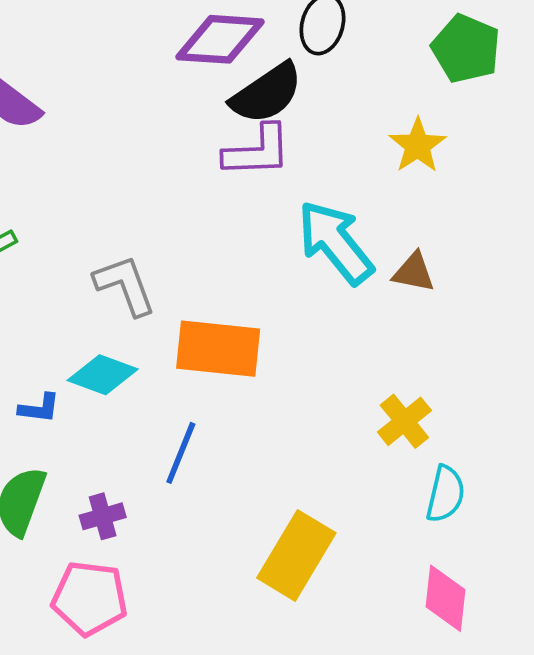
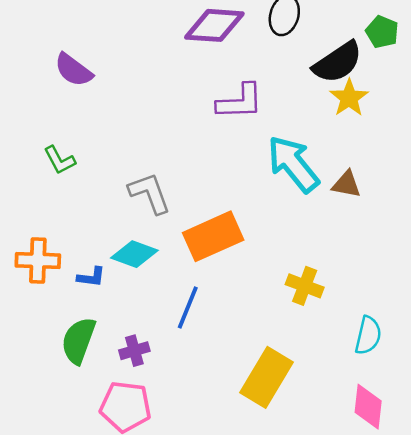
green pentagon: (466, 49) -> (382, 32), size x0.7
black semicircle: (267, 93) -> (338, 62), moved
orange rectangle: (218, 349) -> (213, 236), turned -30
yellow cross: (404, 421) -> (305, 286), moved, turned -30

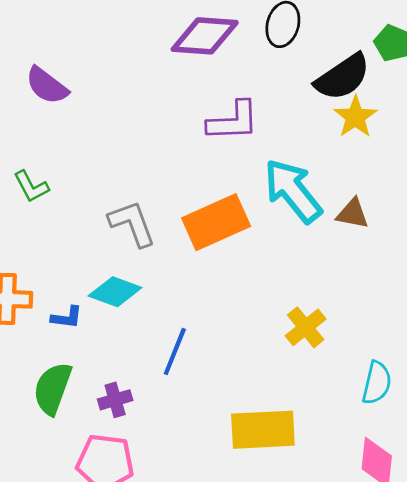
orange rectangle: (213, 236) -> (216, 222), moved
yellow cross: (305, 286) -> (306, 327), turned 30
yellow rectangle: (267, 377) -> (263, 430), turned 56

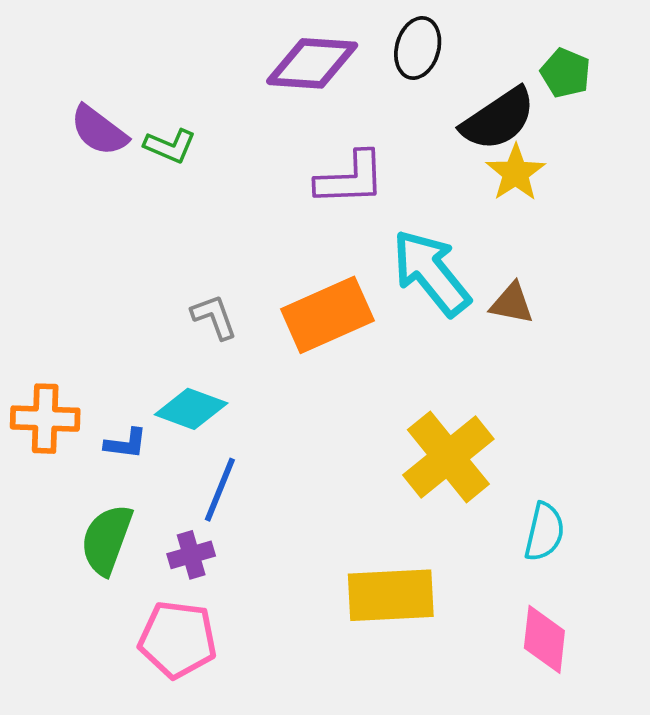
green L-shape: (31, 187) -> (170, 146), moved, turned -39
gray L-shape: (132, 224) -> (214, 317), size x0.7
yellow cross: (306, 327) -> (448, 457), size x1.6
blue line: (175, 351) -> (220, 490), moved

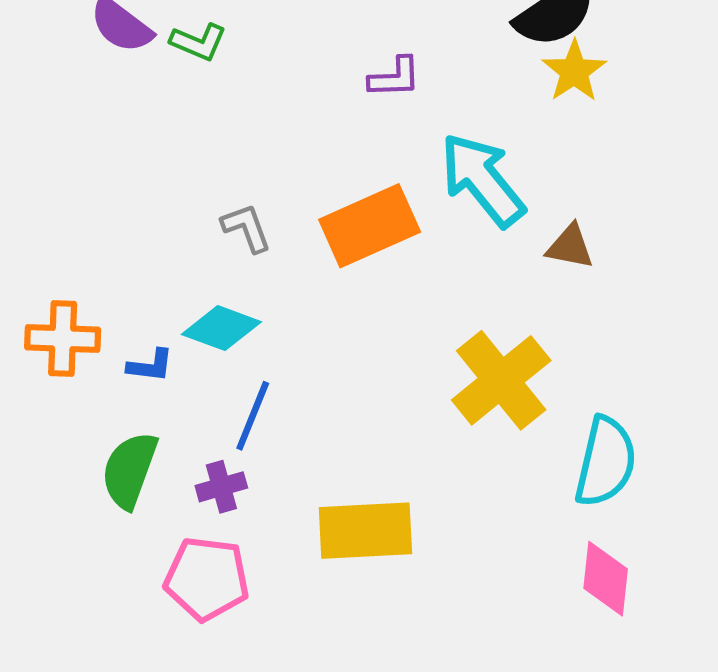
purple L-shape: (350, 179) -> (395, 77), size x0.7
brown triangle: (512, 303) -> (570, 247), moved
cyan semicircle: (544, 532) -> (606, 462), size x1.4
yellow rectangle: (391, 595) -> (365, 531), moved

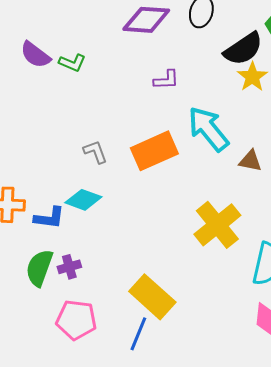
blue L-shape: (150, 366) -> (49, 218), size x1.4
blue line: (253, 416) -> (138, 334), moved
purple cross: (221, 487) -> (69, 267), moved
yellow rectangle: (365, 531) -> (152, 297), turned 45

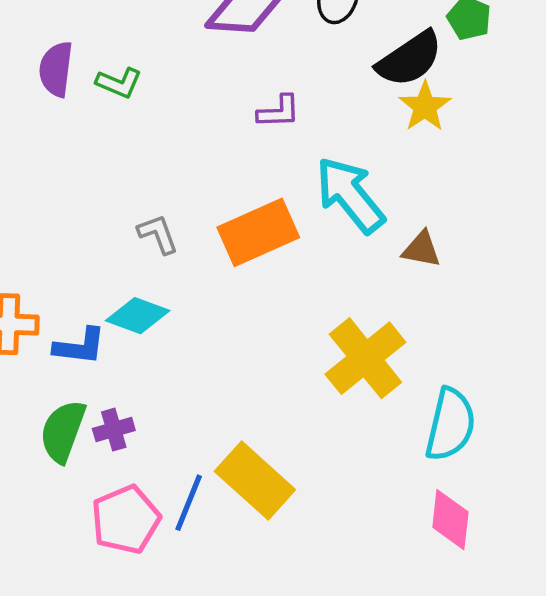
purple semicircle: (35, 55) -> (56, 69), turned 60
pink pentagon: (76, 320) -> (126, 520), turned -30
blue line: (138, 334) -> (189, 503), moved

